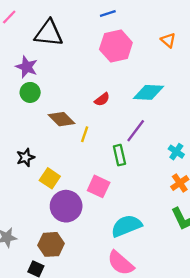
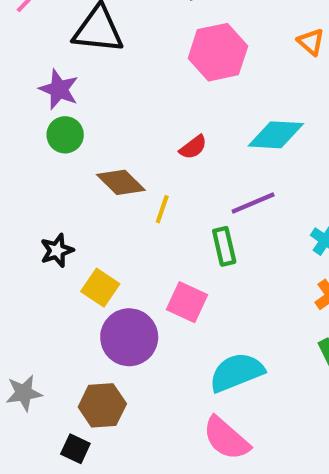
purple line: (136, 131) -> (253, 203), turned 30

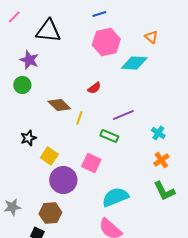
green circle: (65, 135) -> (22, 85), moved
cyan diamond: (276, 135) -> (134, 63), moved
green rectangle: (224, 246) -> (109, 136), turned -54

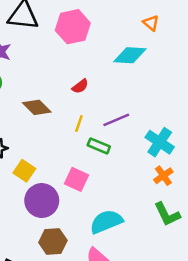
pink hexagon: (106, 42) -> (73, 27), moved
yellow line: (79, 118) -> (79, 124), moved
cyan cross: (158, 133) -> (160, 142), size x1.6
brown hexagon: (50, 213) -> (53, 241), moved

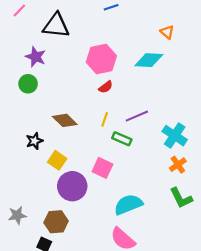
pink hexagon: (73, 27) -> (101, 59), moved
brown diamond: (37, 107) -> (65, 120), moved
brown hexagon: (53, 241) -> (56, 222), moved

